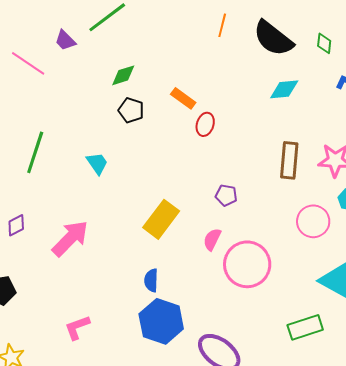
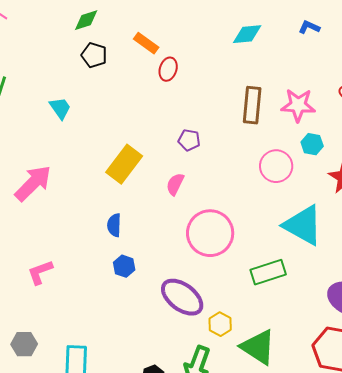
pink circle: (247, 264) -> (210, 233), moved
blue hexagon: (161, 321) -> (124, 266), size x0.5

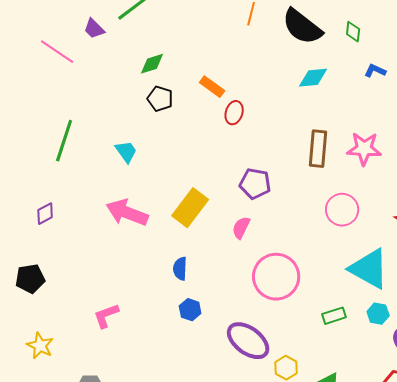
purple pentagon: (189, 140) -> (255, 184), size x1.4
cyan hexagon: (312, 144) -> (378, 314), moved
pink arrow: (33, 183) -> (127, 213), moved, turned -114
green rectangle: (268, 272) -> (334, 316), size x0.7

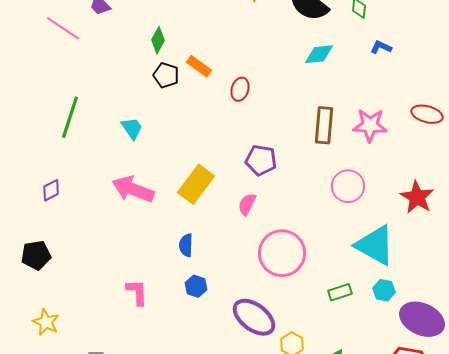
green diamond: (152, 64) -> (158, 40), turned -44
orange rectangle: (212, 87) -> (199, 66), moved
pink L-shape: (106, 316) -> (137, 292), moved, turned 108

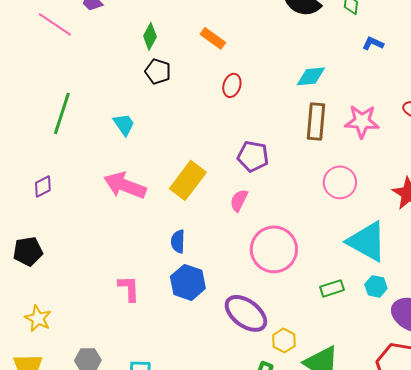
cyan diamond: (319, 54) -> (311, 76), moved
orange rectangle: (199, 66) -> (213, 38), moved
blue hexagon: (196, 286) -> (188, 282), size x1.6

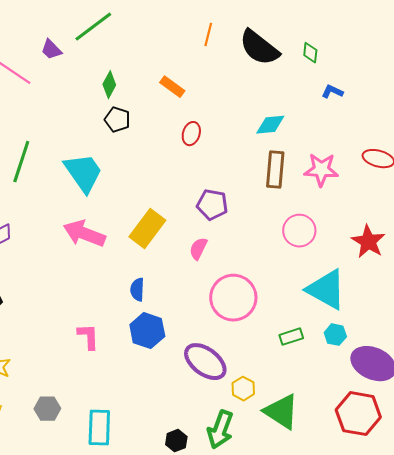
cyan trapezoid: (124, 124) -> (83, 173), size x1.8

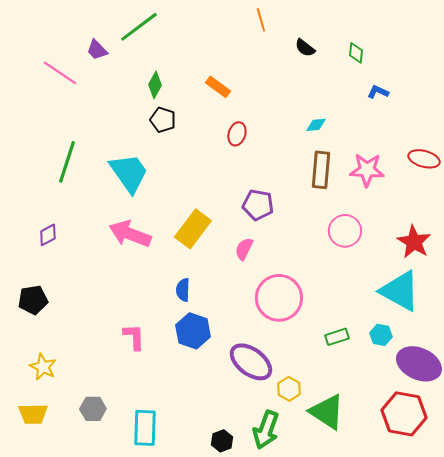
orange line: (208, 35) -> (261, 20), moved, turned -30
black semicircle: (259, 48) -> (305, 48), size x0.5
cyan diamond: (270, 125) -> (316, 125), size x0.7
cyan triangle: (326, 290) -> (400, 291), moved

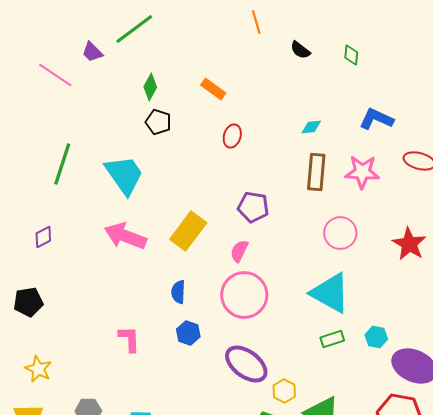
blue L-shape: (378, 92) -> (376, 119), moved, size x1.6
cyan triangle: (400, 291) -> (330, 293), moved
pink circle: (279, 298) -> (244, 295), moved
blue hexagon: (193, 331) -> (188, 333), size x0.7

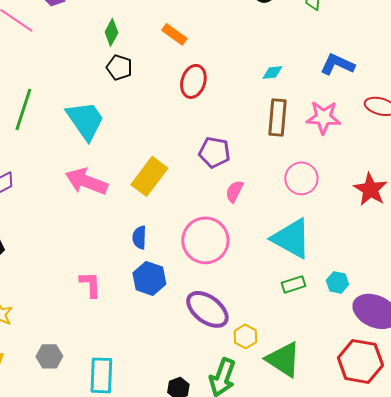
red ellipse: (232, 136) -> (193, 81), size x1.4
pink semicircle: (239, 251) -> (234, 191), moved
blue hexagon: (188, 333) -> (149, 278), size x1.4

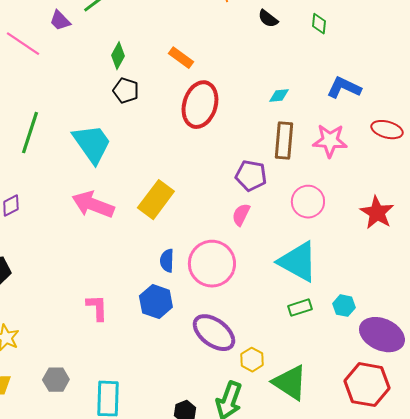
red ellipse: (193, 81) -> (200, 105), size x1.4
purple pentagon: (214, 152) -> (251, 176), moved
blue semicircle: (139, 237) -> (167, 261), moved

